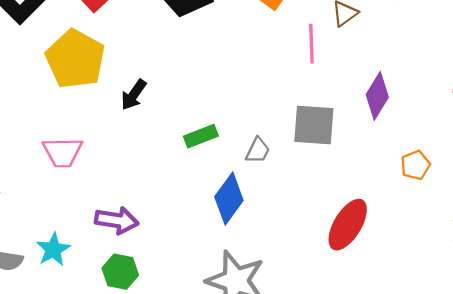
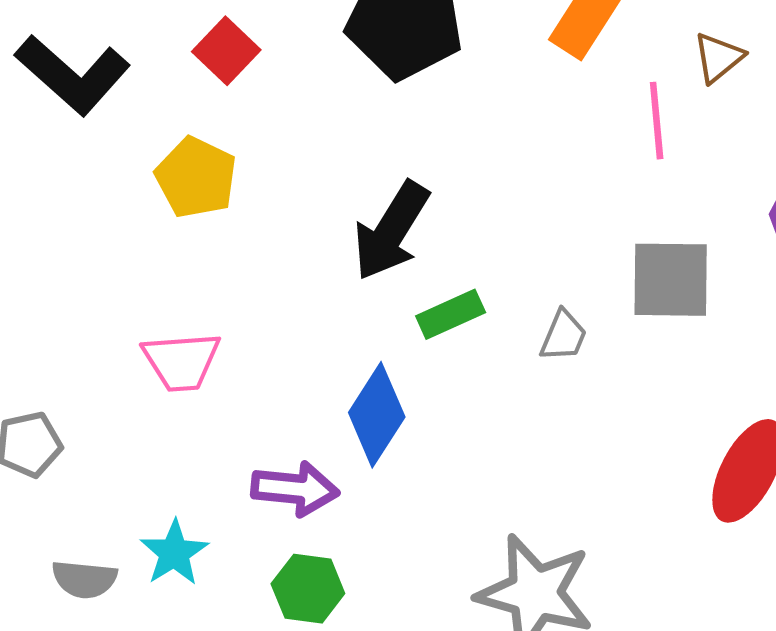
yellow pentagon: (75, 59) -> (196, 177), size x0.7
black arrow: (134, 95) -> (391, 231), moved, size x1.6
blue diamond: (229, 199) -> (377, 415), moved

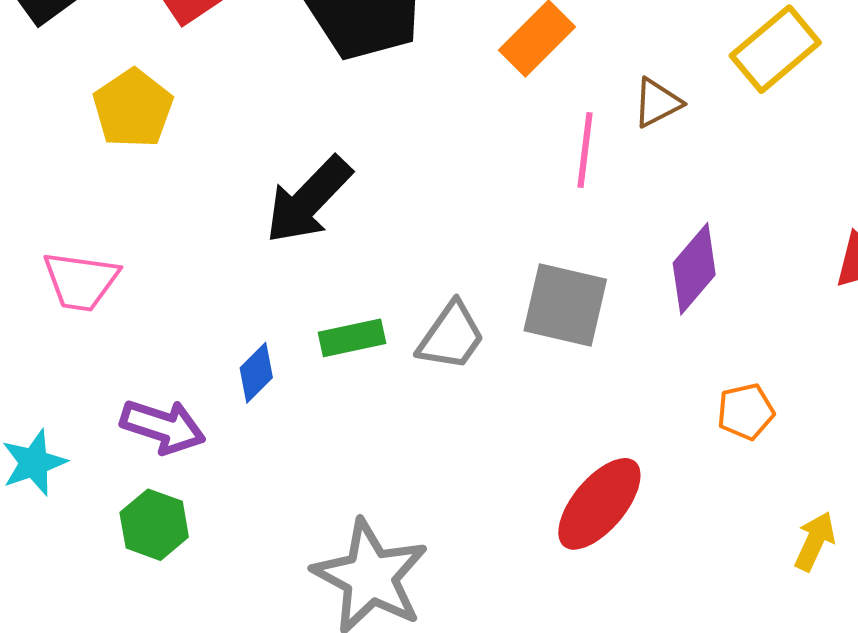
green rectangle: (451, 314) -> (352, 338), moved
gray trapezoid: (563, 336) -> (451, 336), size x1.4
blue diamond: (377, 415) -> (256, 373), size x0.6

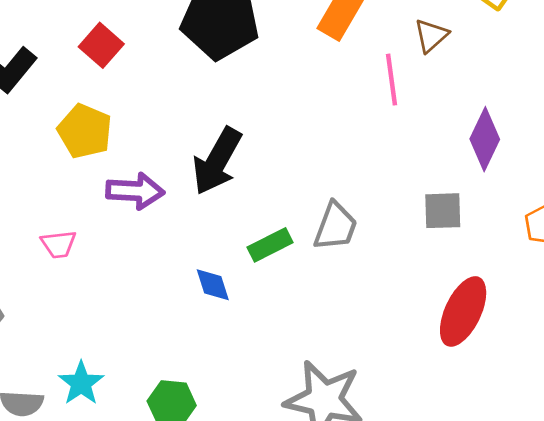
pink trapezoid: (81, 281) -> (59, 244), moved, size x0.7
gray square: (565, 305) -> (443, 211), moved, size x0.7
blue diamond: (256, 373) -> (213, 285), turned -48
purple arrow: (163, 427) -> (135, 191), moved

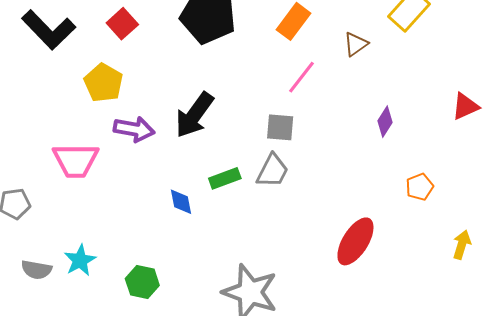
pink line: (392, 80) -> (301, 77), moved, turned 39
purple diamond: (485, 139) -> (385, 122), size x0.7
gray square: (443, 211) -> (280, 127), moved
pink trapezoid: (59, 244) -> (76, 160), size x1.8

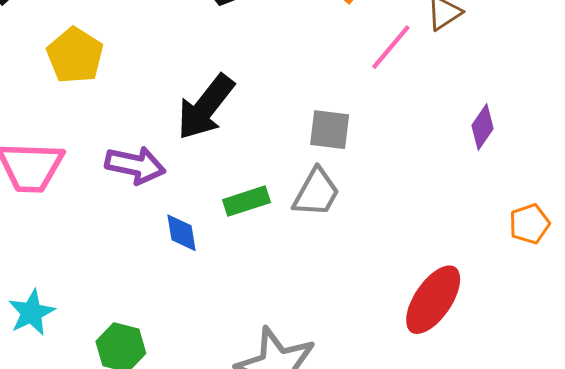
pink line: (301, 77) -> (391, 47), moved
purple arrow: (134, 129) -> (135, 165), moved

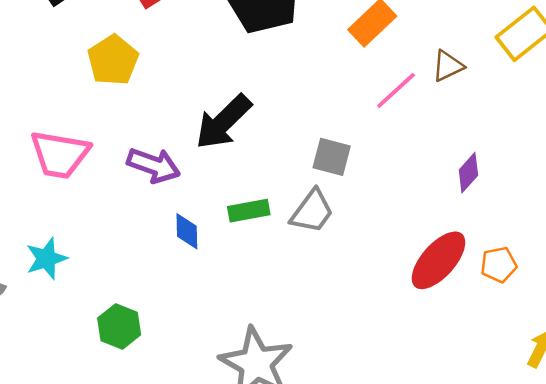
red ellipse: (433, 300) -> (438, 260), moved
cyan star: (31, 313) -> (46, 259), moved

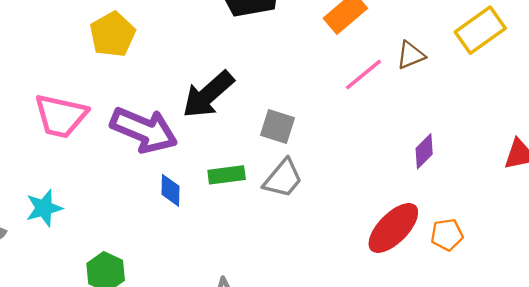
gray square: (332, 157) -> (278, 126), moved
purple arrow: (154, 165) -> (144, 130), size x1.4

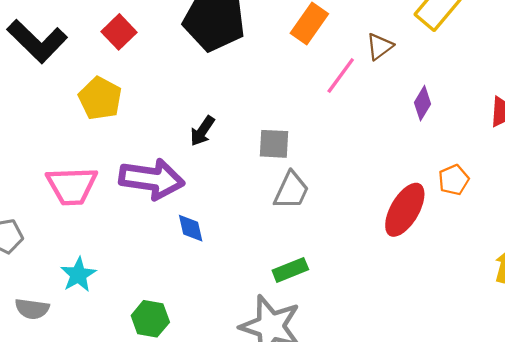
black arrow: (208, 95) -> (202, 131), size x0.6
purple diamond: (424, 151) -> (422, 103), moved
green rectangle: (227, 175) -> (290, 270), moved
orange pentagon: (447, 235) -> (454, 180), moved

